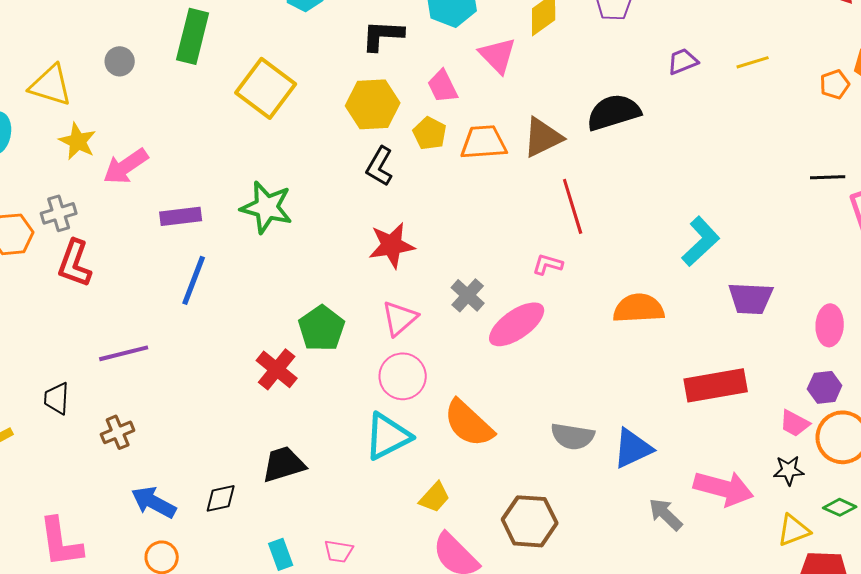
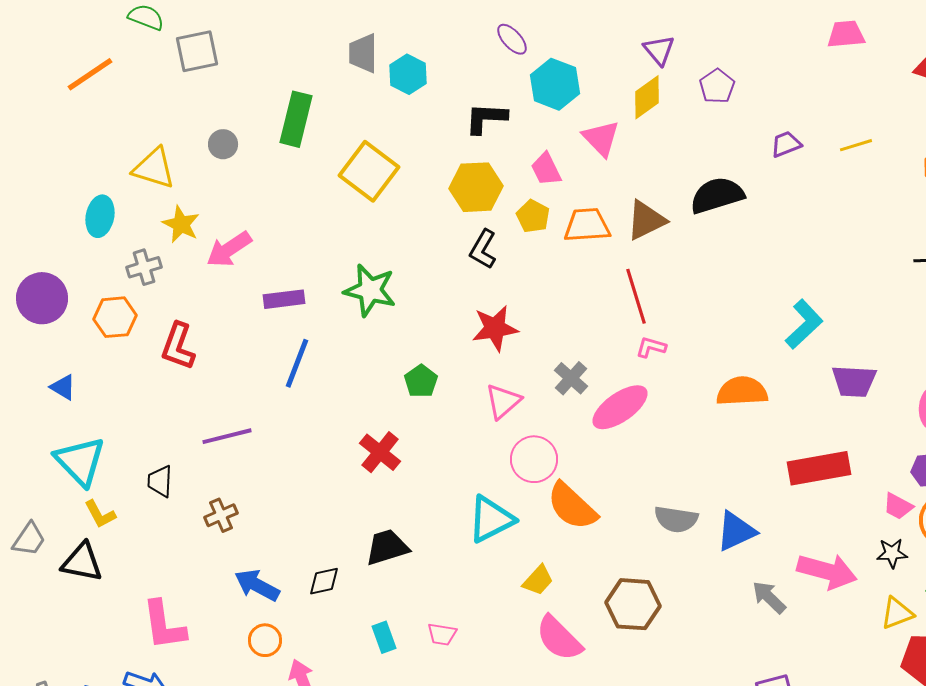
red line: (573, 206) -> (636, 296), moved
gray cross: (59, 213) -> (144, 267), moved
green pentagon: (322, 328) -> (421, 381), moved, size x0.7
pink circle: (403, 376) -> (534, 459), moved

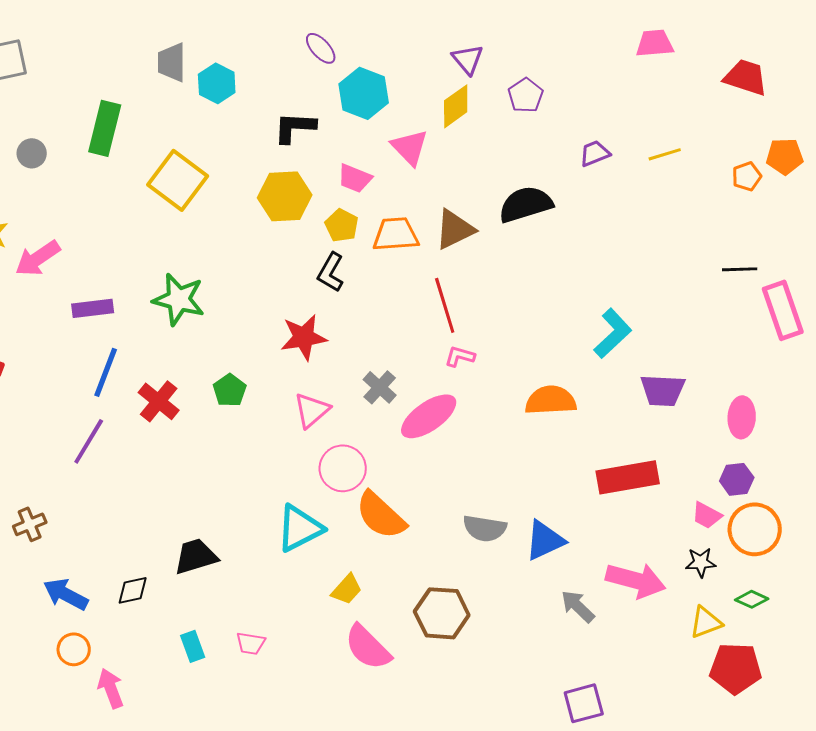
pink trapezoid: (546, 169) -> (355, 178), turned -42
black L-shape: (483, 249) -> (331, 272), moved
purple line: (227, 436) -> (89, 441), moved, turned -45
red cross: (380, 452) -> (159, 401), moved

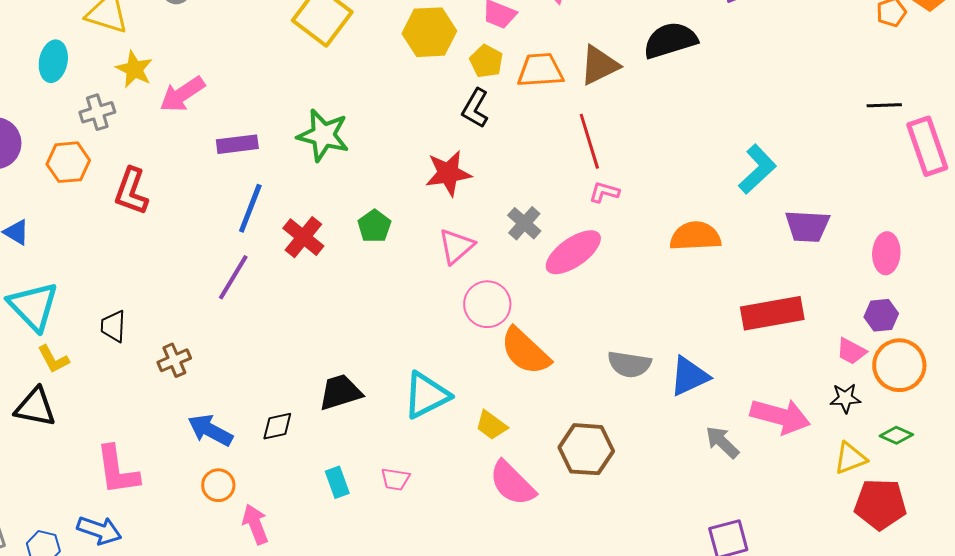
cyan triangle: (300, 528) -> (426, 395), moved
yellow trapezoid: (347, 589) -> (491, 425), turned 84

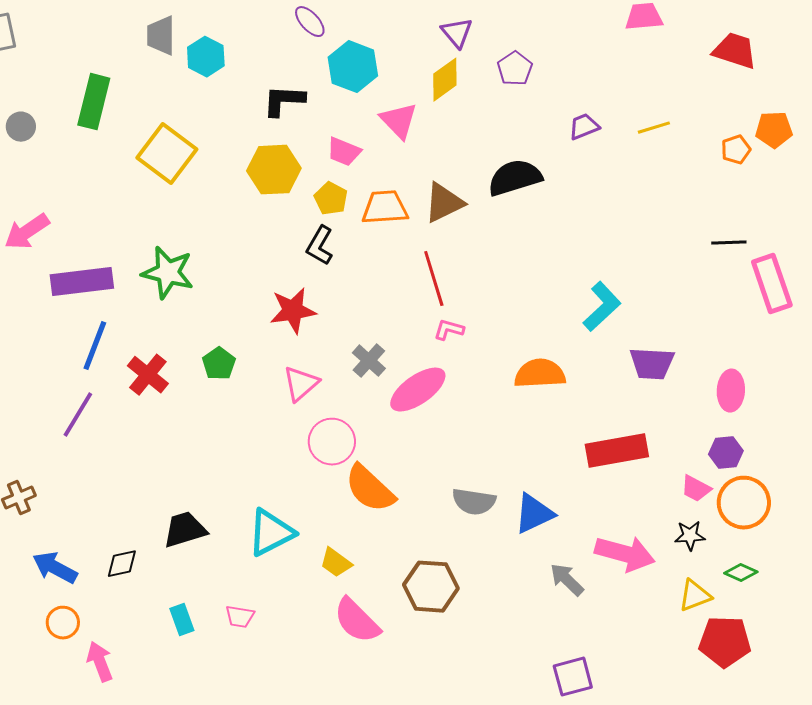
purple rectangle: (237, 144) -> (82, 282), size x1.5

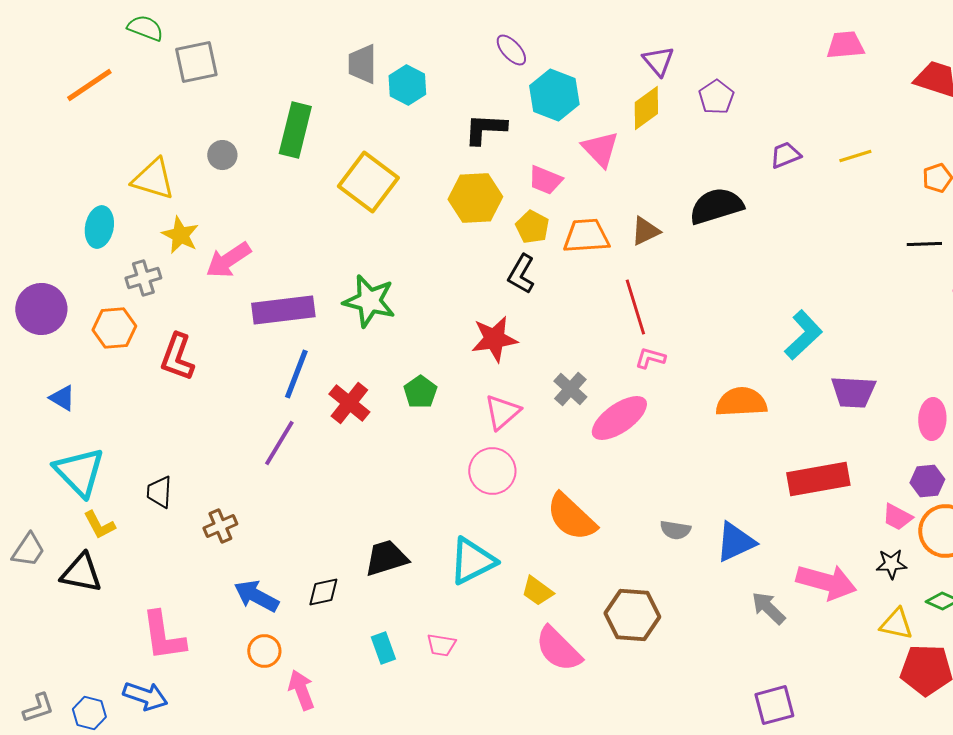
brown triangle: (444, 203) -> (645, 231), size x0.7
black line: (729, 243) -> (924, 244), moved
pink circle: (332, 442) -> (492, 471), moved
gray semicircle: (474, 502) -> (675, 530), size x0.7
yellow triangle: (695, 596) -> (896, 624), turned 33

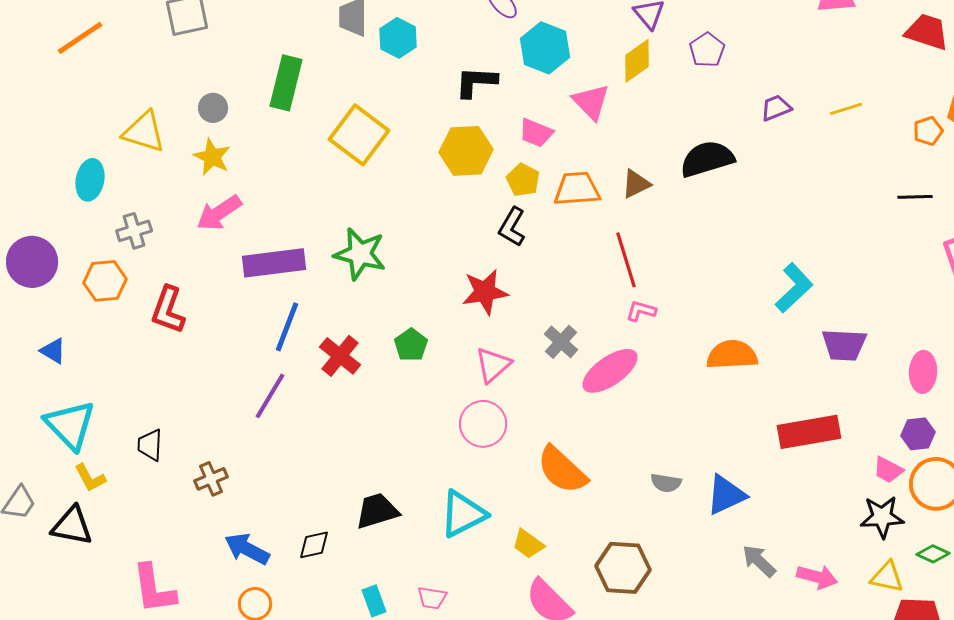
yellow star: (180, 235) -> (212, 157), moved
black star: (891, 564) -> (882, 517), size x1.4
pink arrow: (826, 582) -> (817, 577), moved, size x0.7

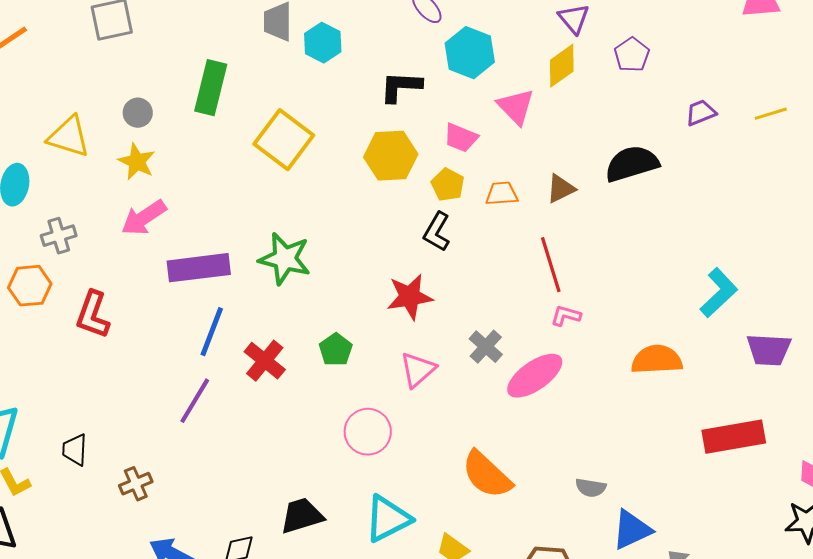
orange trapezoid: (577, 189) -> (502, 194), size x0.7
pink circle: (483, 424) -> (368, 432), moved
blue triangle: (726, 495) -> (632, 530), moved

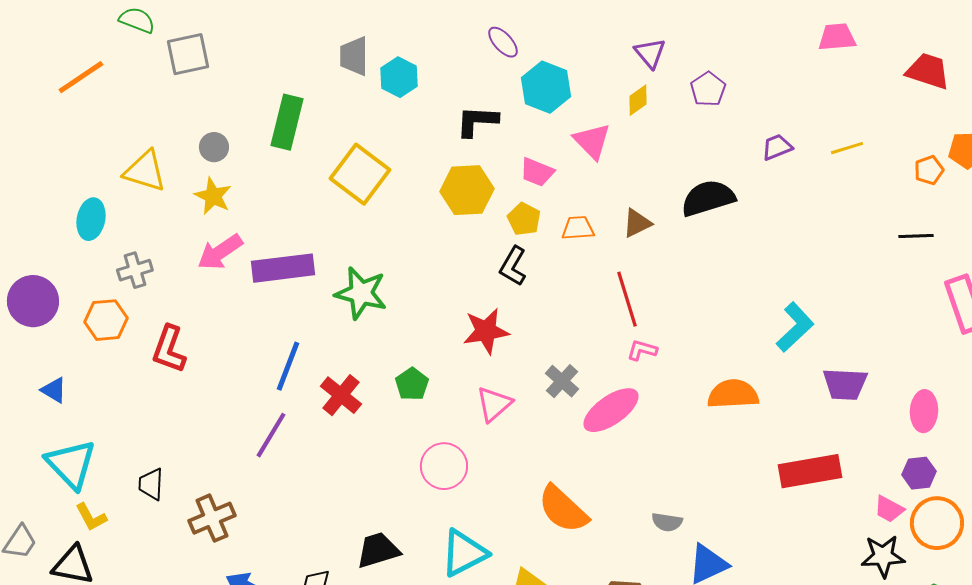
yellow diamond: (562, 66) -> (638, 100), size x0.7
purple rectangle: (199, 268) -> (283, 268), moved
brown cross: (136, 484) -> (212, 518), size x1.4

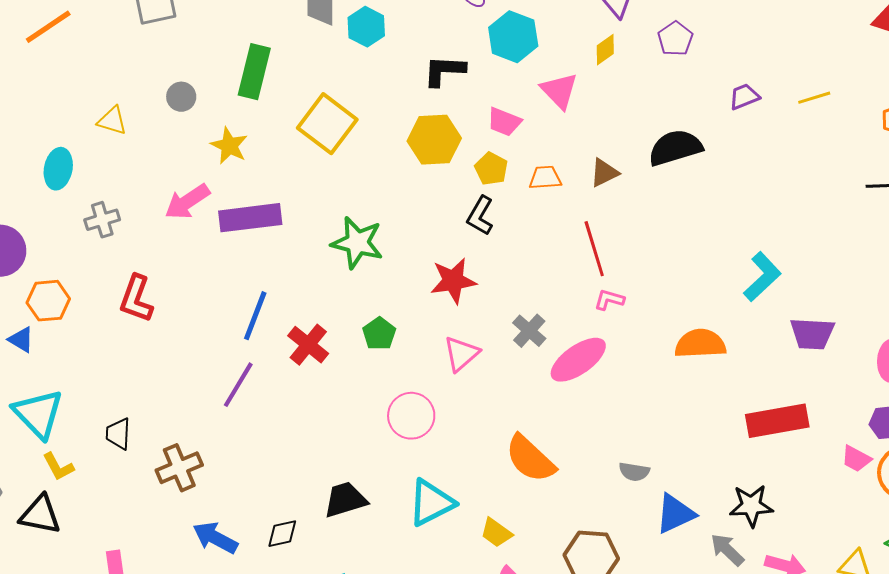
yellow triangle: (145, 171) -> (112, 121), size x0.7
yellow star: (213, 196) -> (229, 146), moved
green star: (361, 293) -> (357, 243), moved
orange hexagon: (106, 320) -> (48, 301), moved
black star: (883, 556) -> (751, 506), moved

